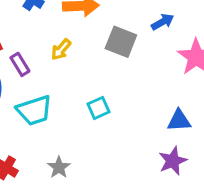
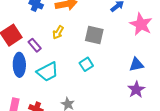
gray square: (121, 42) -> (94, 35), moved

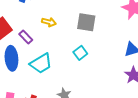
yellow arrow: (58, 32) -> (49, 22), turned -104

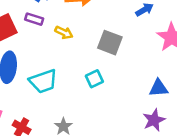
purple rectangle: (26, 37) -> (34, 19), moved, turned -40

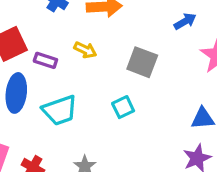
purple rectangle: (34, 19) -> (45, 60), moved

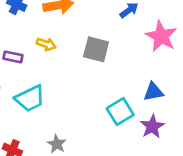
cyan square: (123, 107) -> (120, 112), moved, size x1.4

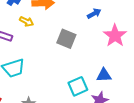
yellow arrow: (46, 44) -> (26, 21), moved

